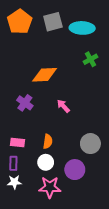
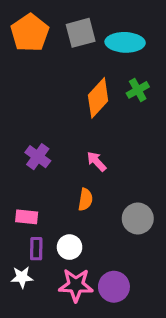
orange diamond: (45, 75) -> (98, 98), moved, turned -45
orange semicircle: (48, 141) -> (85, 199), moved
purple rectangle: (13, 163) -> (36, 249), moved
purple circle: (75, 170) -> (114, 287), moved

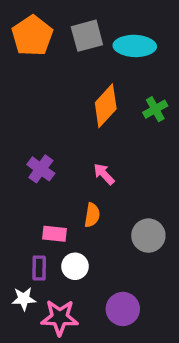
green cross: (138, 90) -> (155, 109), moved
pink rectangle: (27, 217) -> (54, 234), moved
pink star: (76, 285) -> (60, 318), moved

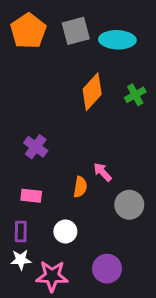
pink arrow: (104, 174) -> (103, 172), moved
pink rectangle: (54, 234) -> (31, 196), moved
purple rectangle: (39, 268) -> (21, 231), moved

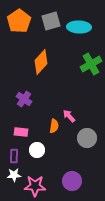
orange diamond: (92, 92) -> (41, 62), moved
green cross: (135, 95) -> (91, 64), size x1.5
white circle: (65, 231) -> (37, 150), moved

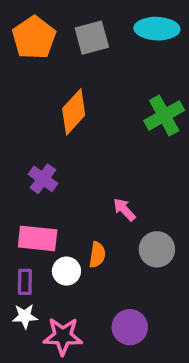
cyan ellipse: (79, 27) -> (157, 29), moved
orange semicircle: (54, 126) -> (97, 255), moved
pink rectangle: (21, 132) -> (38, 238), size x1.5

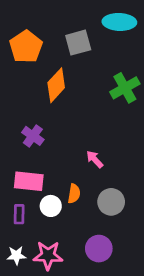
orange pentagon: (34, 38) -> (26, 47), moved
gray square: (92, 38) -> (78, 43), moved
gray circle: (157, 249) -> (111, 202), moved
white star: (25, 316) -> (16, 255), moved

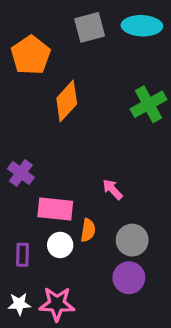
gray square: (78, 43) -> (90, 27), moved
purple cross: (33, 136) -> (21, 173), moved
pink rectangle: (29, 181) -> (55, 209), moved
purple circle: (99, 249) -> (129, 278), moved

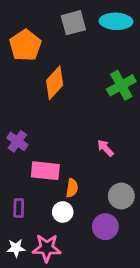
pink arrow: (112, 189) -> (105, 148), moved
gray circle: (132, 240) -> (121, 196), moved
white circle: (60, 245) -> (63, 212), moved

